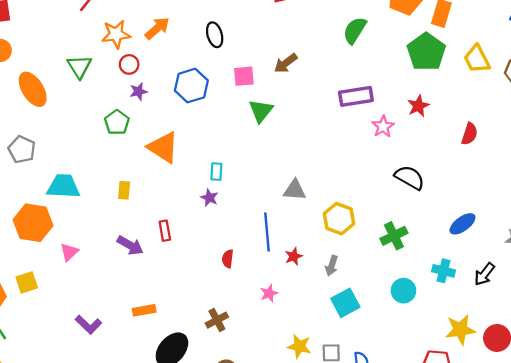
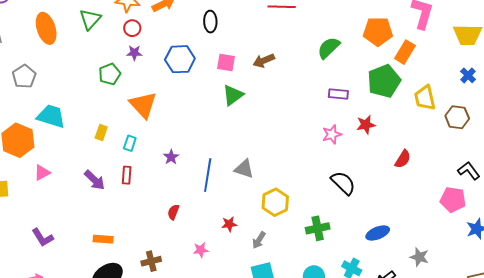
purple rectangle: (356, 96) -> (338, 94), moved, size x0.7
cyan rectangle: (216, 172) -> (130, 143), moved
blue line: (267, 232) -> (208, 175), moved
orange rectangle: (144, 310) -> (103, 239), moved

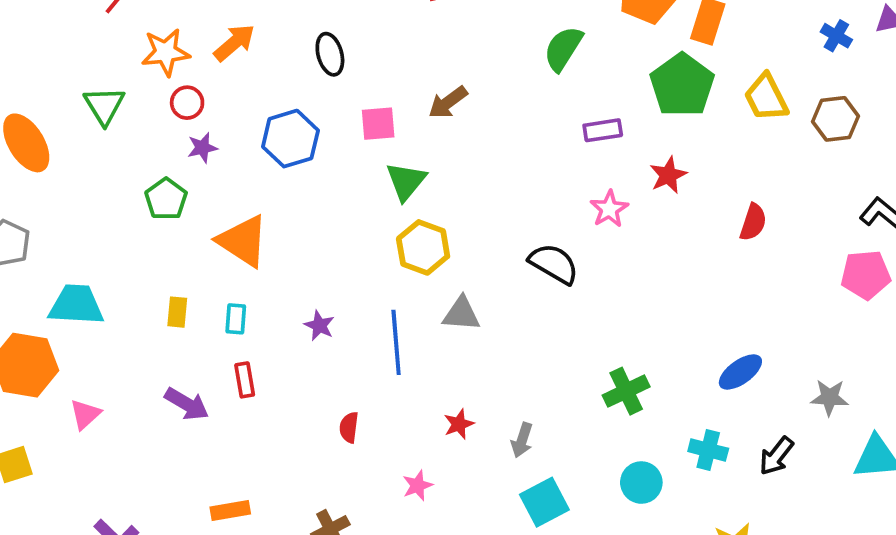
black semicircle: (343, 183) -> (554, 264), moved
yellow hexagon: (275, 202) -> (423, 247), moved

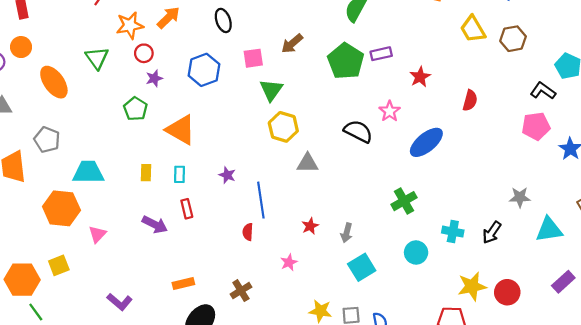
green pentagon: (682, 85) -> (346, 61), moved
pink star: (609, 209) -> (390, 111), moved
blue line: (396, 342) -> (261, 200), moved
blue ellipse: (740, 372) -> (426, 142), moved, size x1.4

